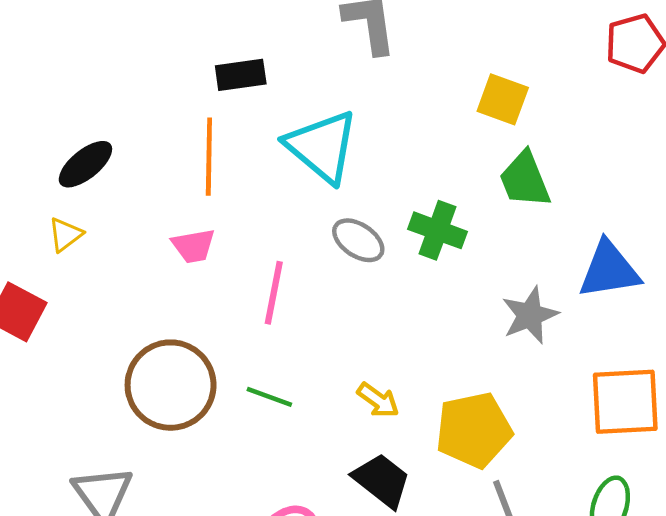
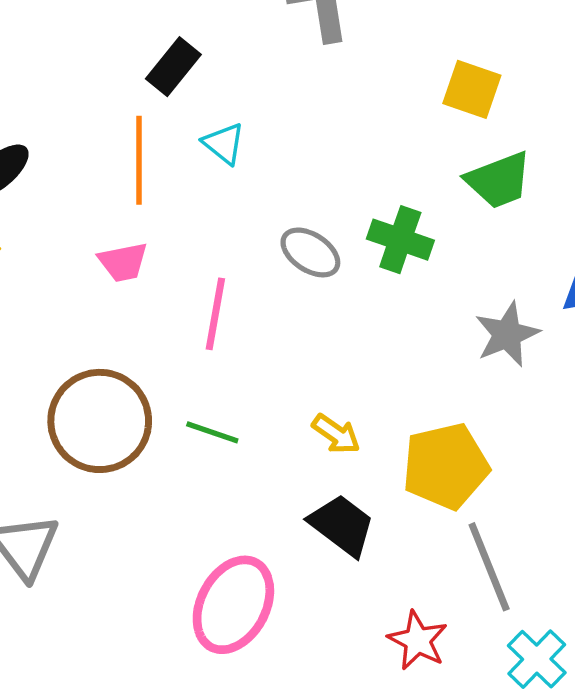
black rectangle: (241, 75) -> (173, 67), turned -42
cyan triangle: (322, 146) -> (224, 143), moved, size x0.5
green trapezoid: (525, 180) -> (499, 180), turned -88

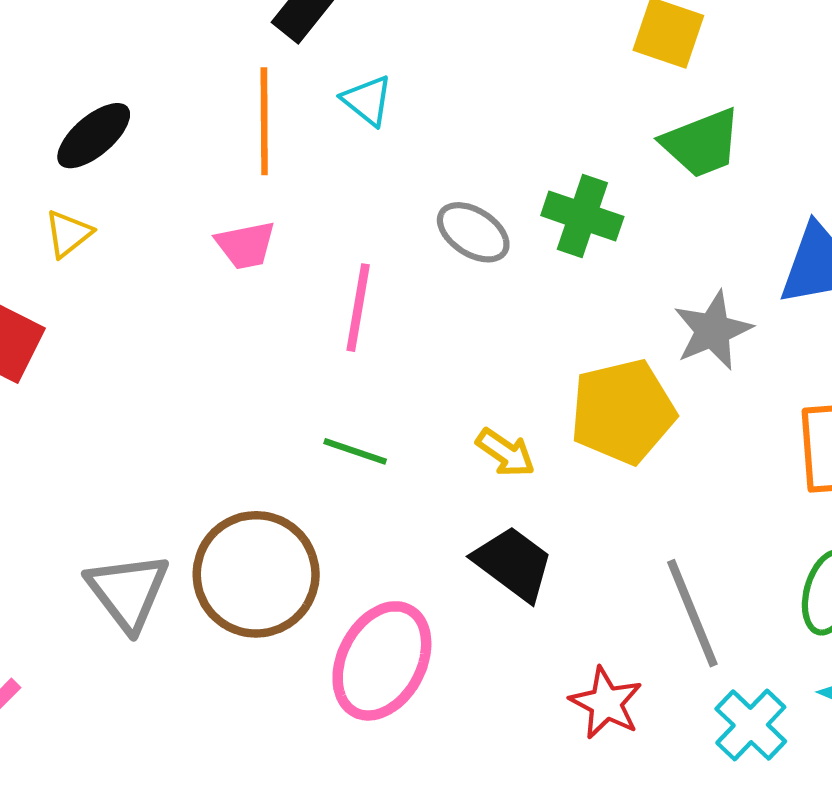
brown circle: (100, 421) -> (256, 574), moved
yellow pentagon: (446, 466) -> (623, 412), moved

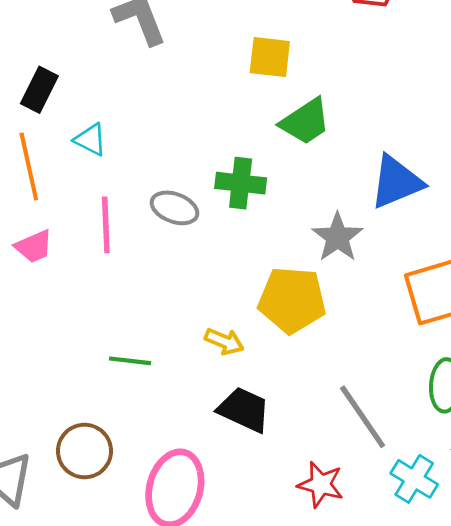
pink line: (358, 308) -> (106, 225), moved
yellow pentagon: (623, 412) -> (292, 300), turned 30
brown circle: (256, 574) -> (85, 451), size x0.7

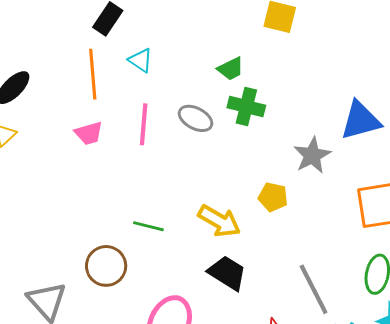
green trapezoid: (305, 122) -> (231, 69), moved, size x0.7
yellow pentagon: (292, 300) -> (273, 197), size x0.6
yellow arrow: (224, 341) -> (219, 221), size x1.5
brown circle: (85, 451) -> (106, 266), moved

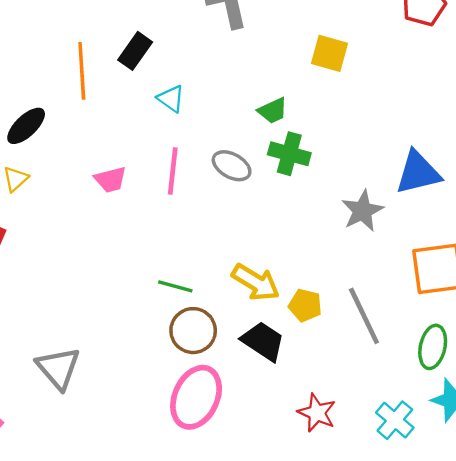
orange line: (93, 74) -> (82, 71), moved
yellow pentagon: (273, 197) -> (305, 305), moved
brown circle: (106, 266) -> (193, 331), moved
gray line: (314, 289) -> (364, 316), moved

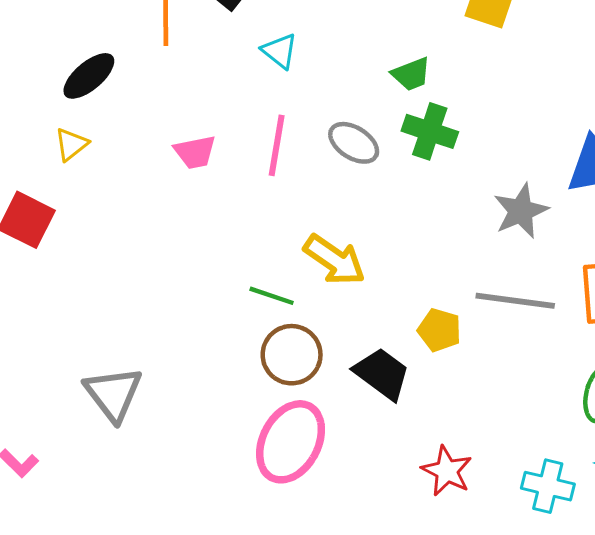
yellow arrow: (256, 282) -> (334, 260), moved
gray line: (364, 316) -> (515, 301), moved, turned -60
cyan cross: (395, 420) -> (548, 486), turned -30

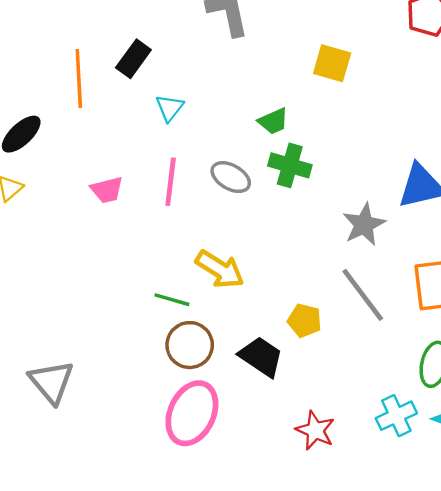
cyan triangle: (280, 51) -> (170, 108), turned 32
gray line: (515, 301) -> (363, 295), turned 48
cyan cross: (548, 486) -> (396, 416), moved, turned -36

